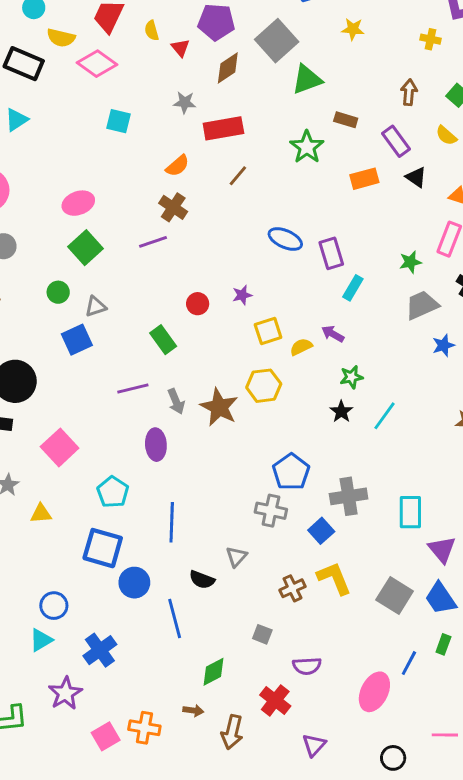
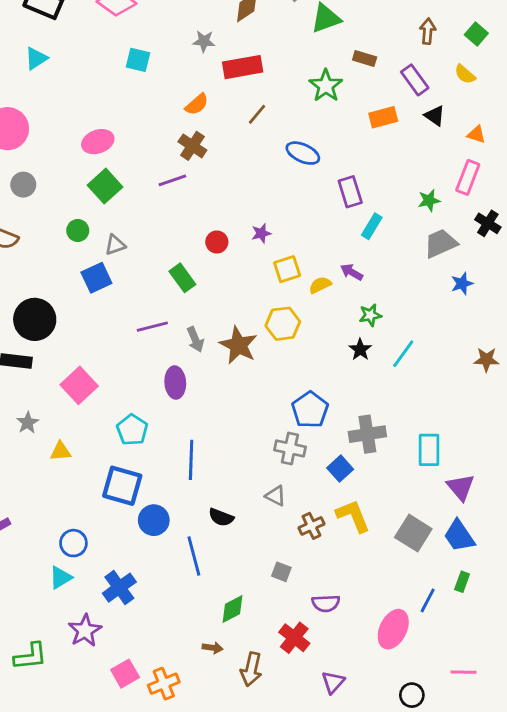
blue ellipse: (285, 239) -> (303, 153), moved
gray triangle: (236, 557) -> (276, 496), moved, turned -45
orange cross: (144, 728) -> (164, 684), moved, turned -32

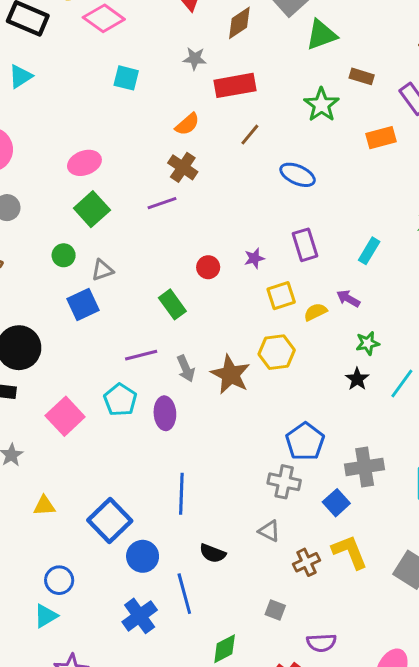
purple rectangle: (350, 192) -> (305, 245), moved
cyan pentagon: (132, 430) -> (120, 400), moved
yellow triangle: (61, 451) -> (44, 506), moved
blue square: (122, 486) -> (110, 521), turned 30
blue cross: (119, 588) -> (140, 616), moved

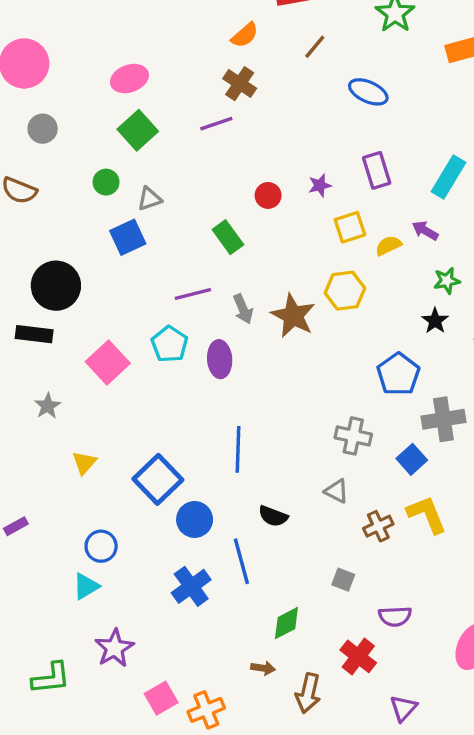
cyan rectangle: (369, 251) -> (448, 177), size x1.4
blue pentagon: (305, 442) -> (398, 374), moved
yellow triangle: (44, 506) -> (84, 463), turned -45

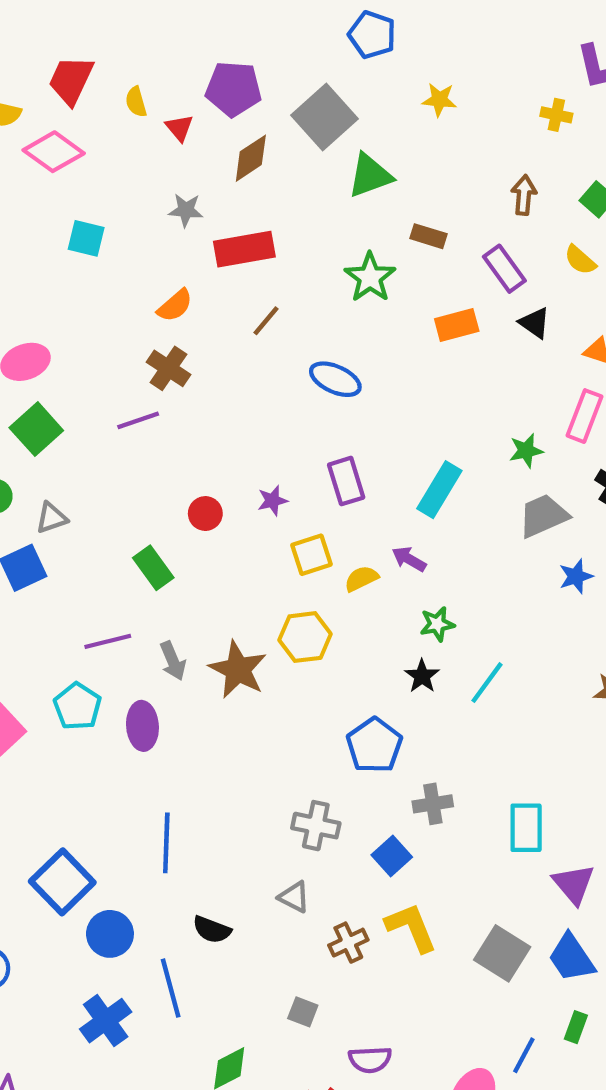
gray cross: (443, 419) -> (433, 804), size x0.7

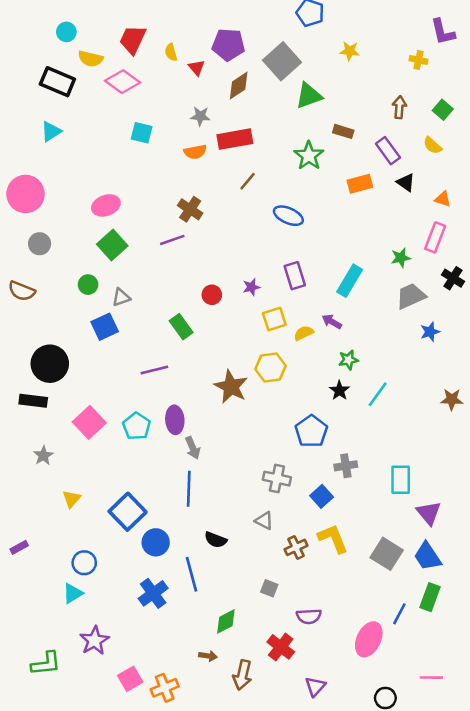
orange semicircle: (175, 306) -> (195, 152), moved, turned 30
gray arrow: (173, 661) -> (193, 448), moved
cyan pentagon: (77, 706) -> (137, 426), moved
green rectangle: (576, 1027) -> (430, 597), size x1.5

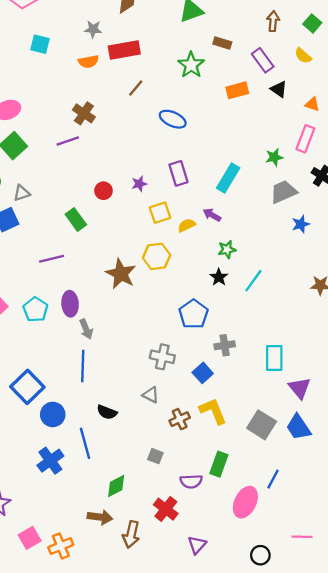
green rectangle: (430, 597) -> (219, 464), moved
brown arrow: (208, 656) -> (100, 517), size x1.5

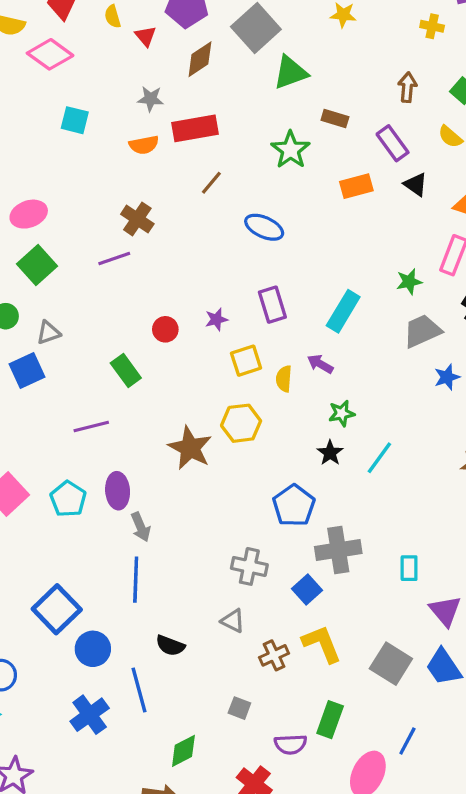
yellow semicircle: (187, 225) -> (284, 379), turned -60
gray cross: (225, 345) -> (338, 550), size x1.5
cyan rectangle: (274, 358) -> (409, 568), size x0.7

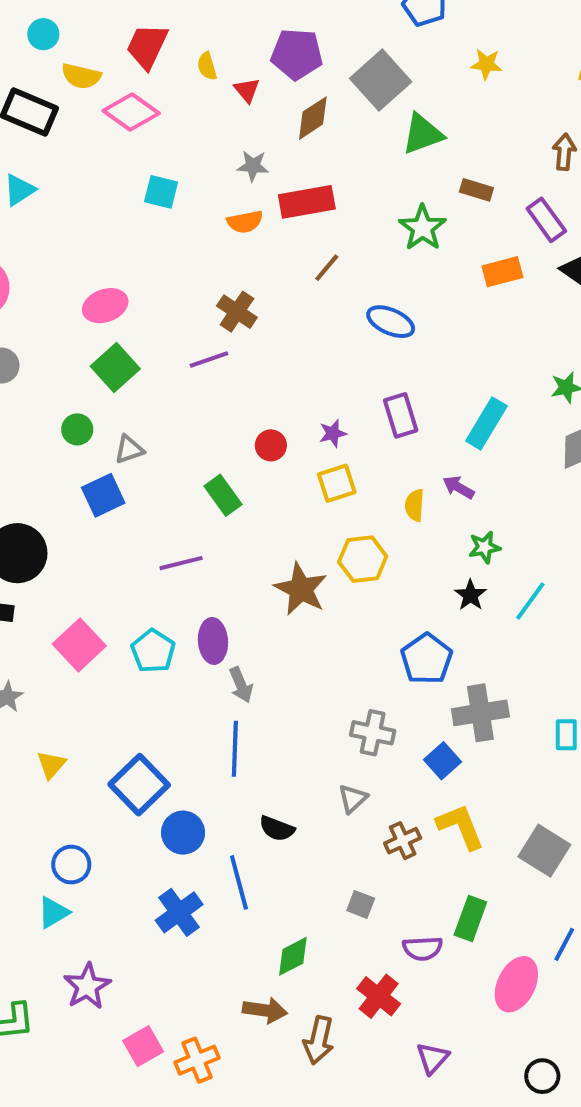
yellow square: (246, 361) -> (337, 483), moved
gray triangle: (233, 621) -> (353, 799), turned 50

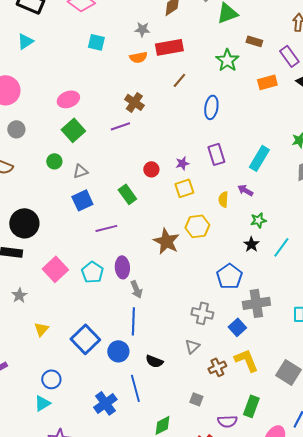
blue ellipse: (391, 322) -> (211, 107), turned 75
blue square: (103, 495) -> (82, 200), moved
blue circle: (183, 833) -> (118, 351), moved

